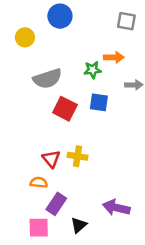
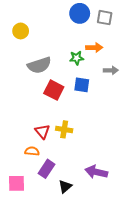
blue circle: (60, 16) -> (80, 13), moved
pink square: (39, 228) -> (16, 183), moved

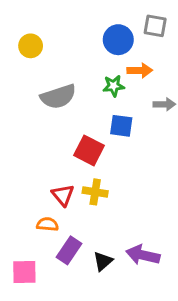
blue circle: (80, 13) -> (118, 40), moved
red square: (54, 90) -> (89, 150), moved
black triangle: (65, 186) -> (103, 261), moved

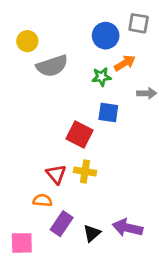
orange arrow: (140, 70) -> (125, 63), turned -30
gray semicircle: (58, 97) -> (52, 66), moved

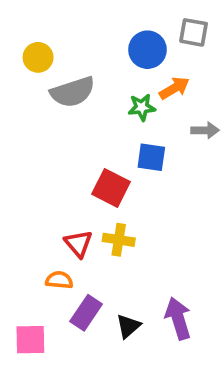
purple arrow: (128, 228) -> (178, 318), turned 60

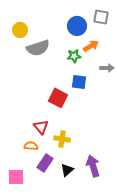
yellow cross: (119, 240) -> (62, 139), moved

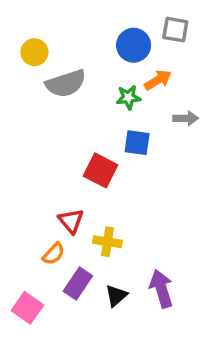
orange semicircle: (31, 146) -> (54, 254), turned 128
pink square: (16, 177) -> (27, 308), turned 36

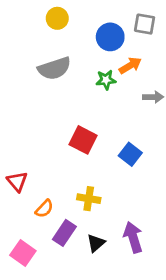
yellow circle: (34, 52) -> (57, 18), moved
blue square: (137, 143) -> (130, 154), moved, turned 30
red triangle: (71, 221) -> (17, 181), moved

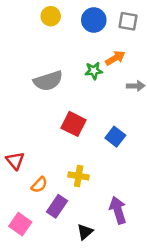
blue circle: (110, 37) -> (94, 20), moved
gray semicircle: (54, 68) -> (48, 81), moved
black triangle: (96, 243) -> (85, 232), moved

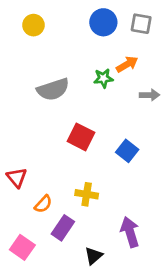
yellow circle: (51, 16) -> (33, 25), moved

